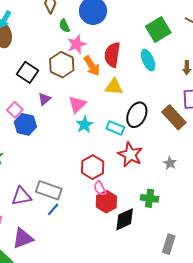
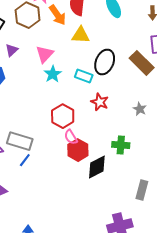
red star: (130, 155) -> (100, 102), size x0.7

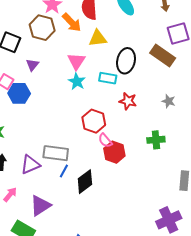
pink triangle: (45, 54) -> (76, 61), moved
black diamond: (97, 167) -> (85, 182), moved

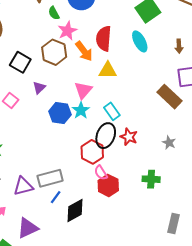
black ellipse: (126, 61) -> (106, 136), moved
cyan rectangle: (108, 78) -> (112, 111), turned 36
blue hexagon: (19, 93) -> (60, 113), moved
gray rectangle: (56, 153) -> (50, 178), turned -30

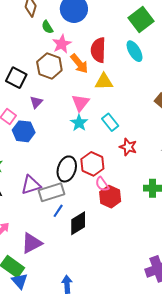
blue hexagon: (60, 113) -> (24, 131), moved
black ellipse: (106, 136) -> (67, 169), moved
purple triangle: (23, 186) -> (31, 185), moved

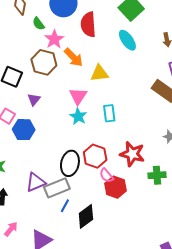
red semicircle: (98, 50) -> (88, 24), moved
cyan rectangle: (110, 122) -> (109, 113), turned 36
red star: (128, 147) -> (132, 154), moved, size x1.4

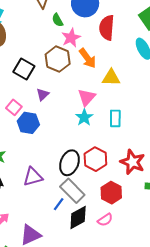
pink semicircle: (106, 176) -> (105, 220), moved, turned -91
gray rectangle: (57, 188) -> (72, 191), moved, turned 60

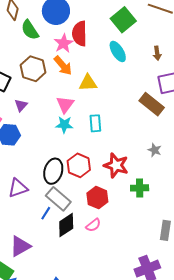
green semicircle: (58, 20) -> (30, 30), size x1.5
pink star: (71, 38) -> (64, 43), moved
cyan star: (84, 117) -> (64, 125), turned -30

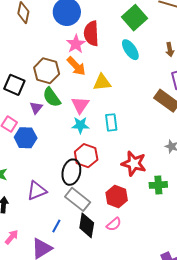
green semicircle: (30, 30) -> (52, 97), moved
red hexagon: (79, 165) -> (86, 156), moved
blue line: (46, 213) -> (56, 226), moved
black diamond: (66, 225) -> (87, 225), turned -45

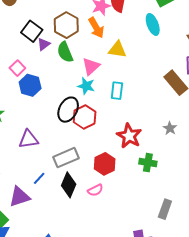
purple triangle: (36, 108) -> (44, 44), moved
black ellipse: (71, 172) -> (68, 110), moved
gray rectangle: (78, 199) -> (66, 158), turned -75

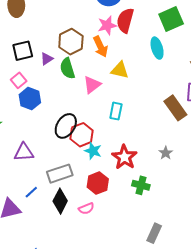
black square: (32, 31) -> (23, 51), moved, turned 35
cyan star: (86, 86) -> (93, 151), moved

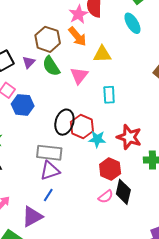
purple triangle: (24, 152) -> (50, 171), moved
gray rectangle: (60, 174) -> (49, 153), moved, turned 40
black diamond: (60, 201) -> (123, 192), moved

